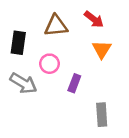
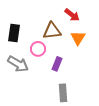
brown triangle: (56, 26) -> (52, 31), moved
gray rectangle: (102, 115) -> (63, 93), moved

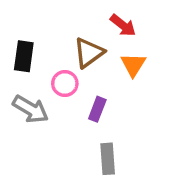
brown triangle: (52, 31) -> (89, 53), turned -30

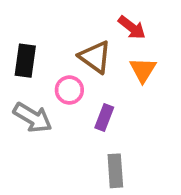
brown triangle: (89, 53) -> (95, 57), turned -48

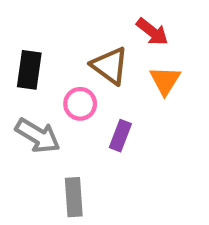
gray rectangle: (115, 171) -> (74, 197), moved

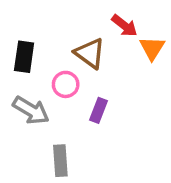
orange triangle: (165, 81) -> (152, 48), moved

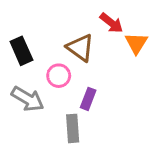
black rectangle: (24, 57) -> (21, 51), turned -32
gray rectangle: (60, 161) -> (73, 128), moved

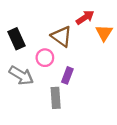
red arrow: (111, 23) -> (85, 17), turned -72

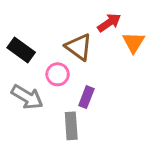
black rectangle: (17, 39) -> (21, 50), turned -30

